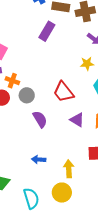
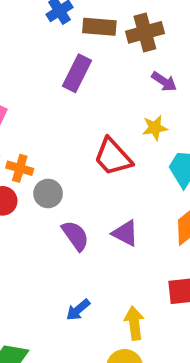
red trapezoid: (64, 92) -> (113, 157), moved
purple triangle: (77, 120) -> (125, 233), moved
blue arrow: (39, 160) -> (78, 310), turned -40

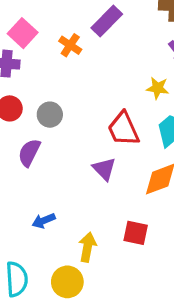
red trapezoid: (113, 157) -> (123, 129), moved
orange cross: (20, 168) -> (70, 45), moved
purple semicircle: (75, 236) -> (29, 153), moved, turned -136

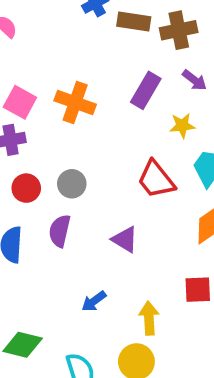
purple rectangle: (107, 21) -> (146, 90), moved
orange cross: (70, 45) -> (75, 103), size x1.5
purple triangle: (104, 169) -> (125, 239), moved

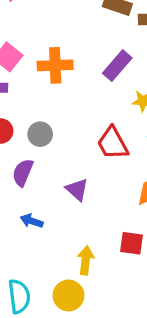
orange cross: (75, 103) -> (55, 65), turned -32
blue arrow: (94, 301) -> (32, 221), moved, turned 45

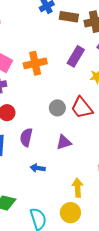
gray circle: (40, 134) -> (57, 108), moved
purple triangle: (77, 190) -> (64, 142), turned -49

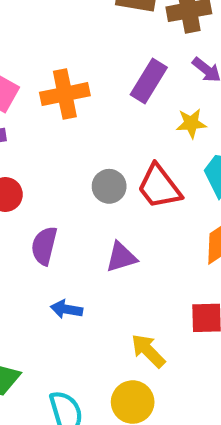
yellow arrow: (78, 188) -> (148, 351), turned -42

